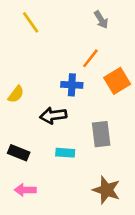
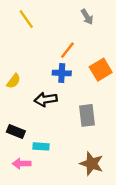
orange line: (90, 58) -> (67, 50), moved
cyan rectangle: (65, 153) -> (41, 146), moved

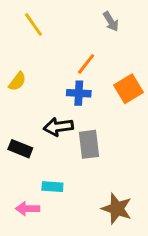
yellow semicircle: (14, 81) -> (17, 81), moved
gray rectangle: (87, 115) -> (89, 144), moved
black rectangle: (16, 131) -> (20, 149), moved

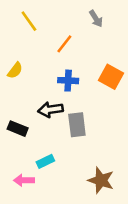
orange line: (86, 64) -> (64, 44), moved
orange square: (128, 89) -> (111, 77), turned -30
cyan rectangle: (52, 187) -> (45, 161), turned -30

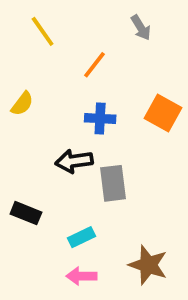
black rectangle: (18, 129) -> (26, 213), moved
cyan rectangle: (45, 161) -> (82, 237), moved
pink arrow: (24, 180) -> (82, 276), moved

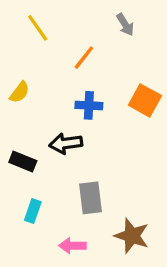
gray rectangle: (113, 183) -> (91, 198), moved
black rectangle: (26, 213) -> (23, 162), moved
cyan rectangle: (82, 237) -> (33, 211), moved, turned -45

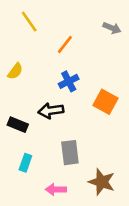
gray arrow: (125, 25) -> (112, 28), moved, turned -36
orange square: (145, 100) -> (106, 102), moved
blue cross: (89, 105) -> (69, 81), turned -30

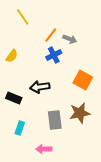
gray arrow: (112, 28) -> (70, 39), moved
blue cross: (69, 81) -> (54, 55), moved
brown star: (102, 182) -> (80, 113), moved, turned -30

